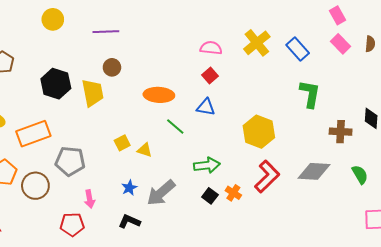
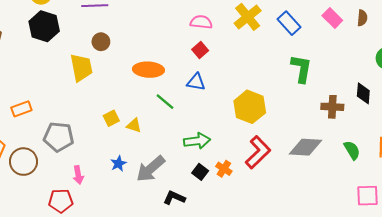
black hexagon: (56, 84) -> (44, 26), moved
orange rectangle: (33, 134) -> (21, 109), size x0.6
black L-shape: (129, 221) -> (174, 198), moved

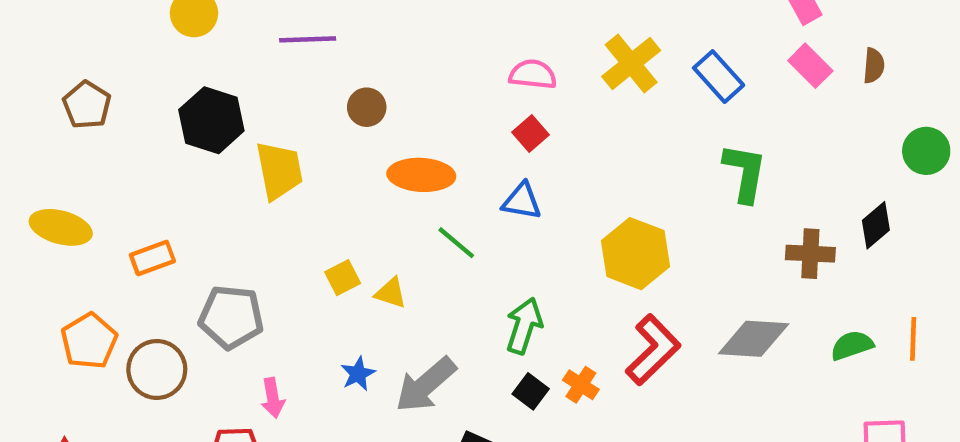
black hexagon: (44, 26) -> (211, 120), moved
brown circle: (101, 42) -> (367, 107), moved
black diamond: (363, 93) -> (876, 225), turned 45
green arrow: (197, 141) -> (524, 326), turned -65
green semicircle: (352, 150) -> (852, 345), turned -78

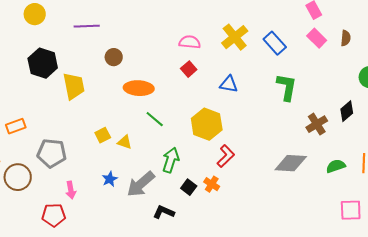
blue triangle: (522, 201) -> (229, 84), moved
yellow hexagon: (636, 254) -> (207, 124), moved
brown cross: (810, 254) -> (317, 124), turned -35
green arrow: (524, 326) -> (171, 160), moved
red L-shape: (653, 350) -> (226, 156), moved, size x0.7

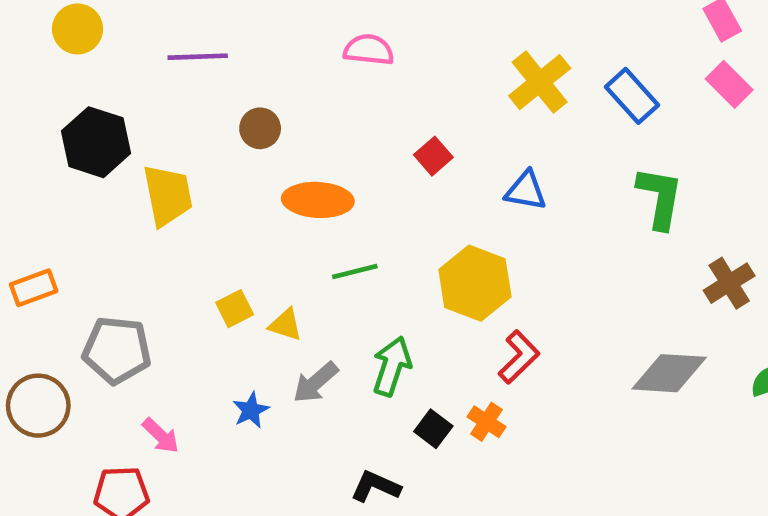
pink semicircle: (190, 42) -> (369, 50), moved
green line: (155, 119) -> (355, 272), turned -54
gray arrow: (141, 184) -> (316, 382), moved, size x0.7
pink arrow: (71, 190) -> (161, 436), turned -36

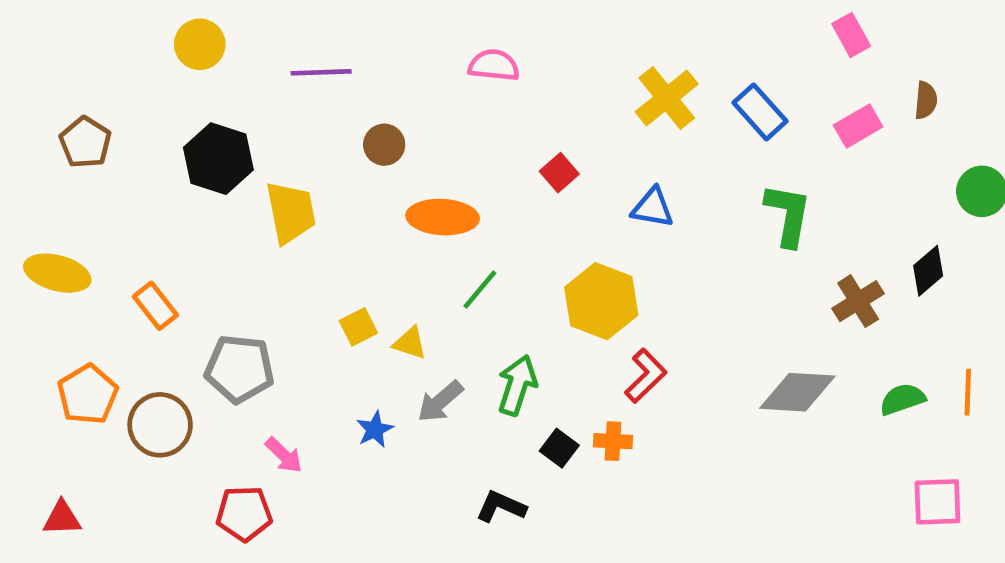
pink rectangle: (729, 84) -> (858, 126), moved, turned -75
green line: (355, 272) -> (480, 289), turned -36
orange rectangle: (34, 288) -> (155, 306), turned 72
orange cross: (486, 422) -> (613, 441), turned -30

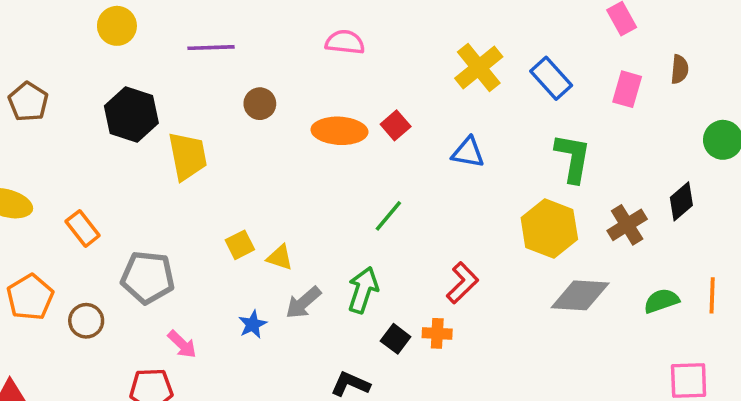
pink rectangle: (858, 126) -> (627, 89), turned -44
orange ellipse: (443, 217) -> (339, 131), moved
green line: (480, 289) -> (388, 216), moved
yellow hexagon: (601, 301) -> (549, 228), moved
brown circle: (160, 425) -> (86, 321), size x0.7

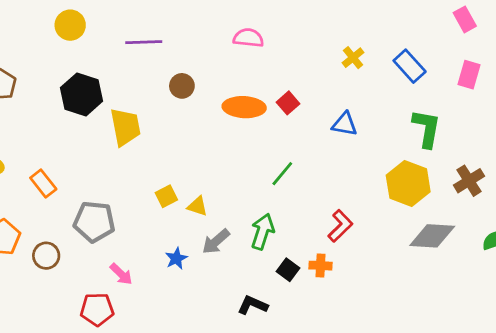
yellow cross: (479, 67) -> (353, 58), size x0.6

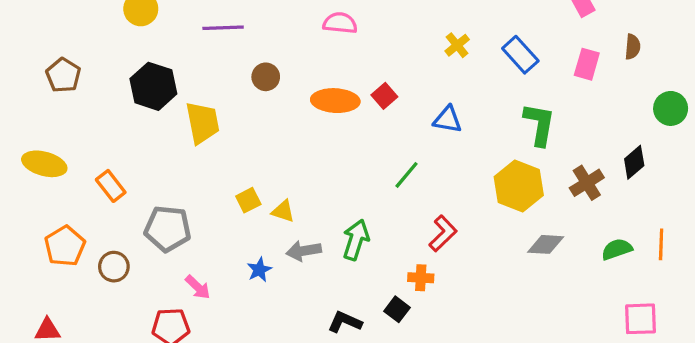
green line: (282, 174) -> (406, 175), moved
gray diamond: (432, 236) -> (546, 244), size x0.7
gray arrow: (216, 241) -> (304, 251), turned 32
black square: (288, 270) -> (397, 309), moved

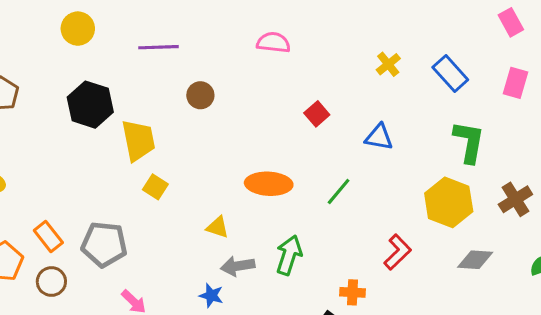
orange ellipse: (335, 101) -> (269, 184), moved
orange rectangle: (111, 186) -> (48, 237), moved
yellow square: (248, 200) -> (155, 187), moved, turned -30
red L-shape: (443, 233) -> (398, 252), moved
blue star: (259, 270) -> (211, 295), moved, turned -30

